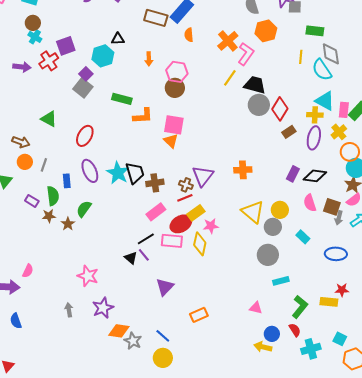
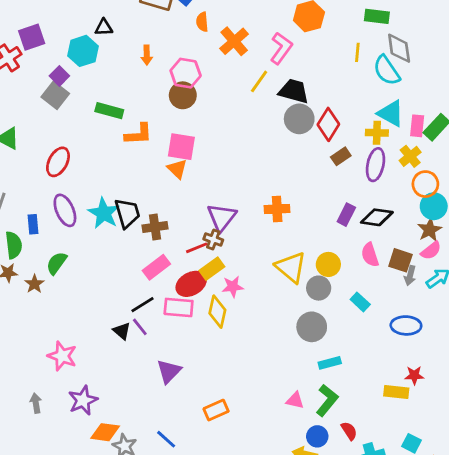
orange cross: (228, 41) -> (234, 41), moved
brown cross: (186, 185) -> (213, 240), moved
green L-shape: (300, 307) -> (327, 400), moved

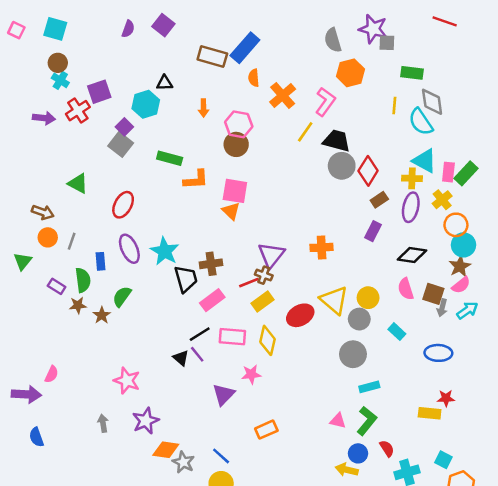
black trapezoid: (127, 213) -> (186, 279), moved
purple rectangle: (346, 215) -> (373, 231), moved
red ellipse: (191, 284) -> (300, 315), moved
pink star: (233, 287) -> (251, 374), moved

